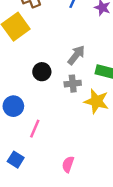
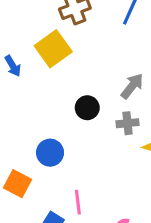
pink line: (35, 129) -> (78, 202), moved, turned -30

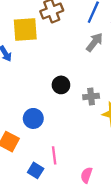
yellow square: (53, 49) -> (25, 29), moved, turned 32
gray arrow: (132, 86) -> (95, 42), moved

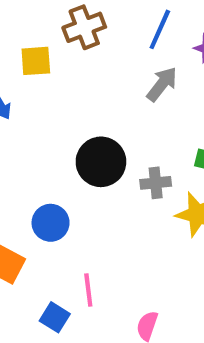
yellow square: (25, 29) -> (36, 61), size x0.7
black circle: (61, 85) -> (101, 162), size x1.5

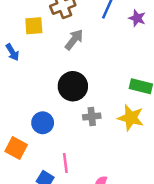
gray arrow: (162, 84) -> (74, 40), moved
gray cross: (156, 183) -> (92, 116), moved

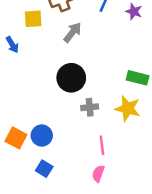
blue circle: (43, 123) -> (42, 135), moved
pink line: (65, 163) -> (102, 145), moved

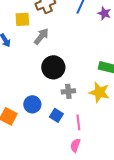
gray arrow: (72, 32) -> (41, 36), moved
blue circle: (42, 135) -> (32, 104), moved
blue square: (44, 169) -> (56, 115), moved

